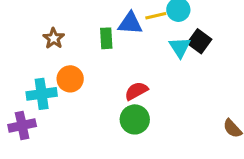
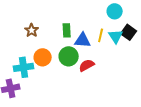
yellow line: (156, 16) -> (101, 35), moved, turned -64
blue triangle: (130, 23) -> (83, 40), moved
green circle: (135, 119) -> (69, 56), moved

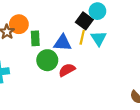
green rectangle: (67, 30) -> (35, 38), moved
black square: (129, 32) -> (84, 21), moved
orange circle: (43, 57) -> (19, 24), moved

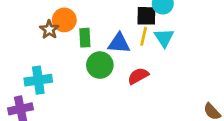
black square: (84, 21) -> (146, 16), turned -35
red semicircle: (67, 70) -> (138, 76), moved

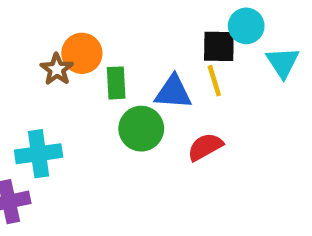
yellow line: (144, 36) -> (214, 81), turned -30
cyan triangle: (164, 38) -> (283, 62), moved

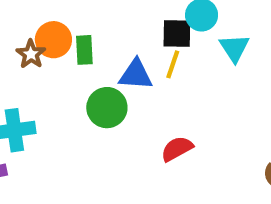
yellow line: (214, 81) -> (173, 64), turned 36
green rectangle: (116, 83) -> (84, 50), moved
red semicircle: (205, 147) -> (177, 149), moved

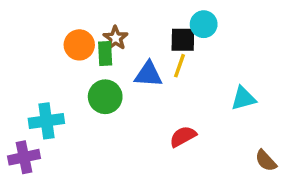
cyan triangle: (234, 48) -> (243, 98), moved, turned 48
brown star: (31, 54) -> (116, 38), moved
green circle: (107, 108) -> (105, 97), moved

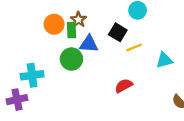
black square: (183, 40) -> (118, 32), moved, turned 30
yellow line: (179, 66) -> (134, 47), moved, turned 49
blue triangle: (148, 74) -> (89, 44), moved

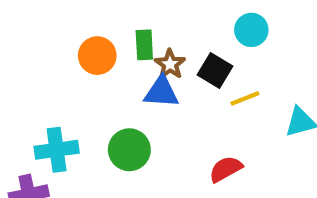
brown star: (78, 20) -> (170, 64), moved
green rectangle: (71, 30) -> (144, 45), moved
green circle: (71, 59) -> (129, 150), moved

